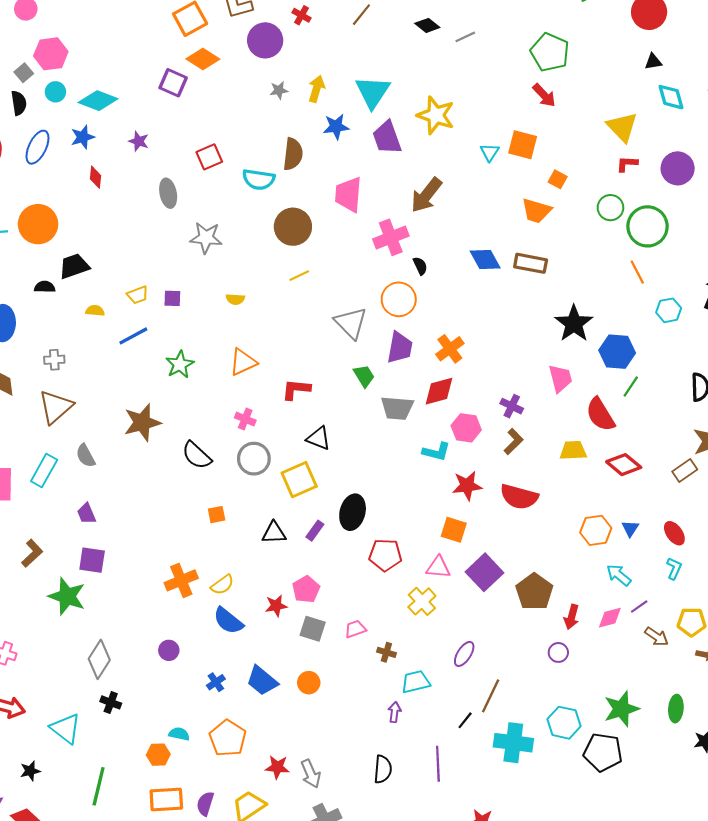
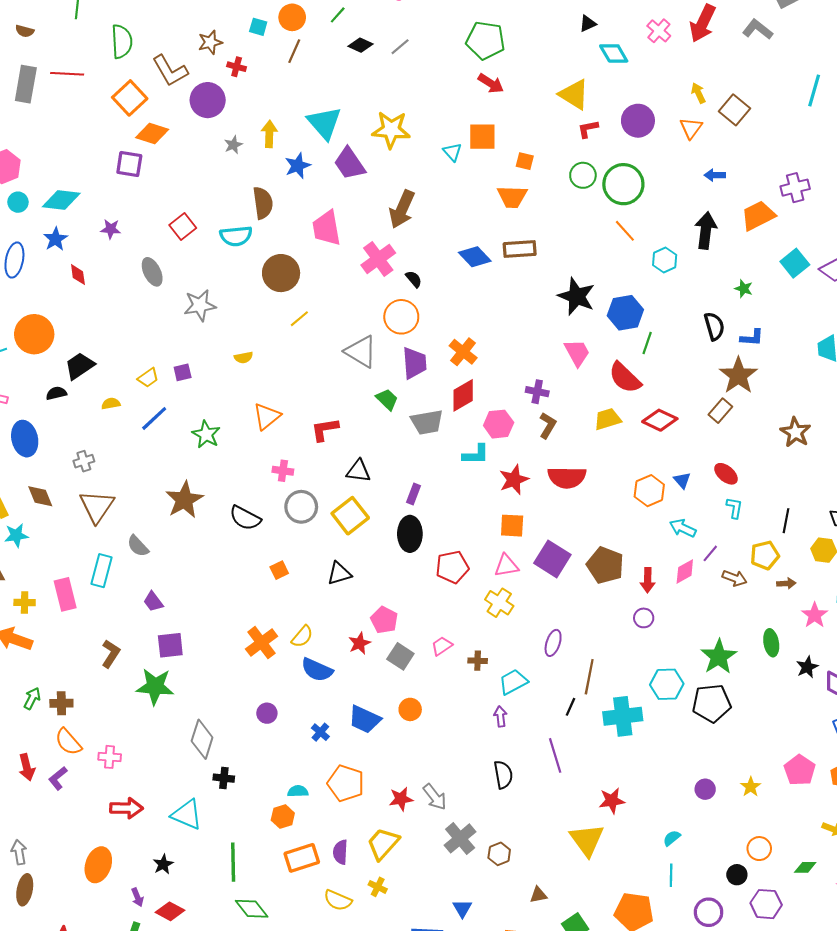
purple rectangle: (315, 531) -> (414, 494), moved
gray square: (313, 629) -> (400, 656), turned 30

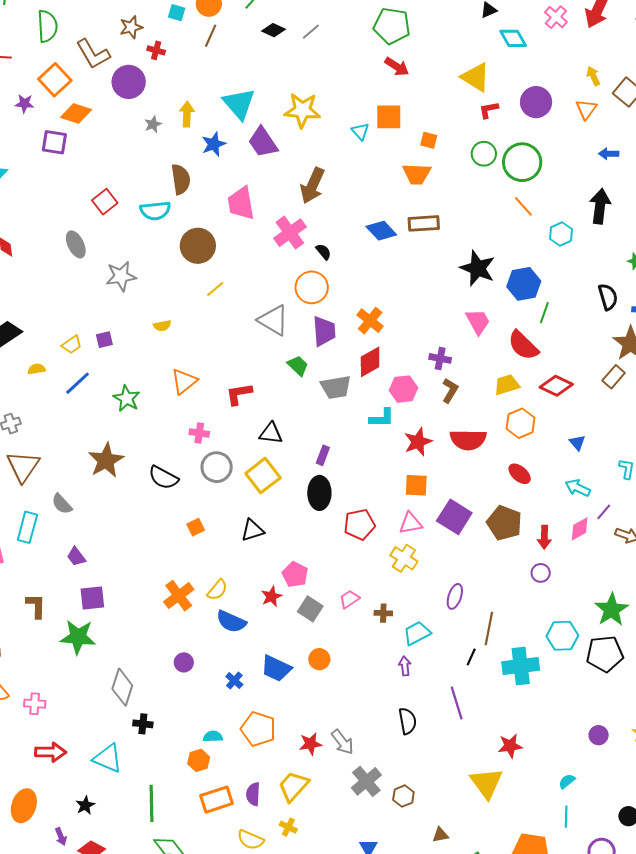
purple star: (111, 229) -> (24, 104), moved
red ellipse: (726, 474) -> (520, 474), moved
orange hexagon: (649, 491) -> (520, 423), moved
brown L-shape: (111, 654) -> (36, 606), turned -32

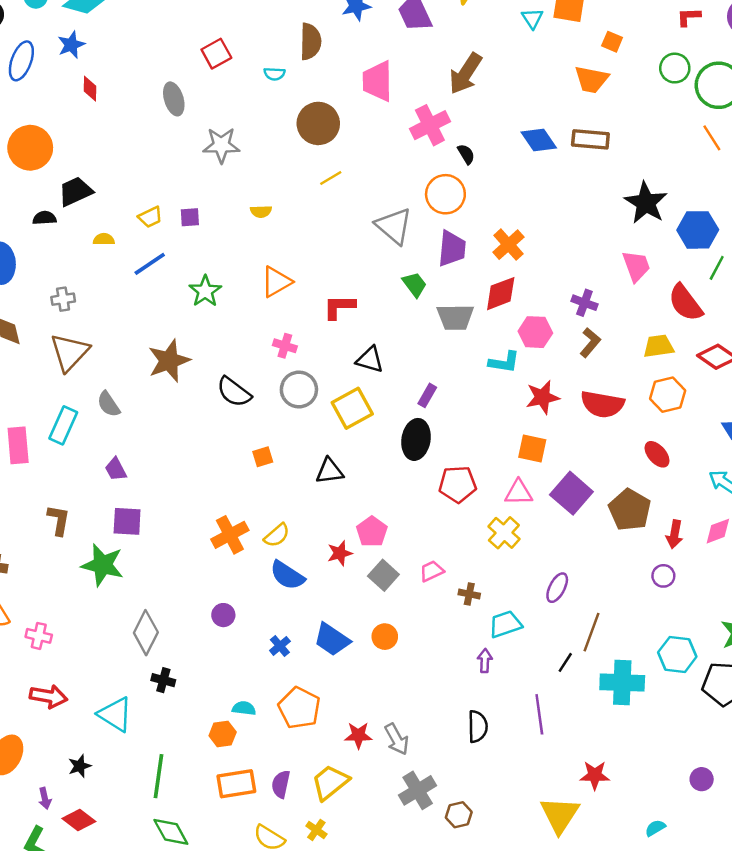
cyan semicircle: (155, 211) -> (274, 74), size x0.6

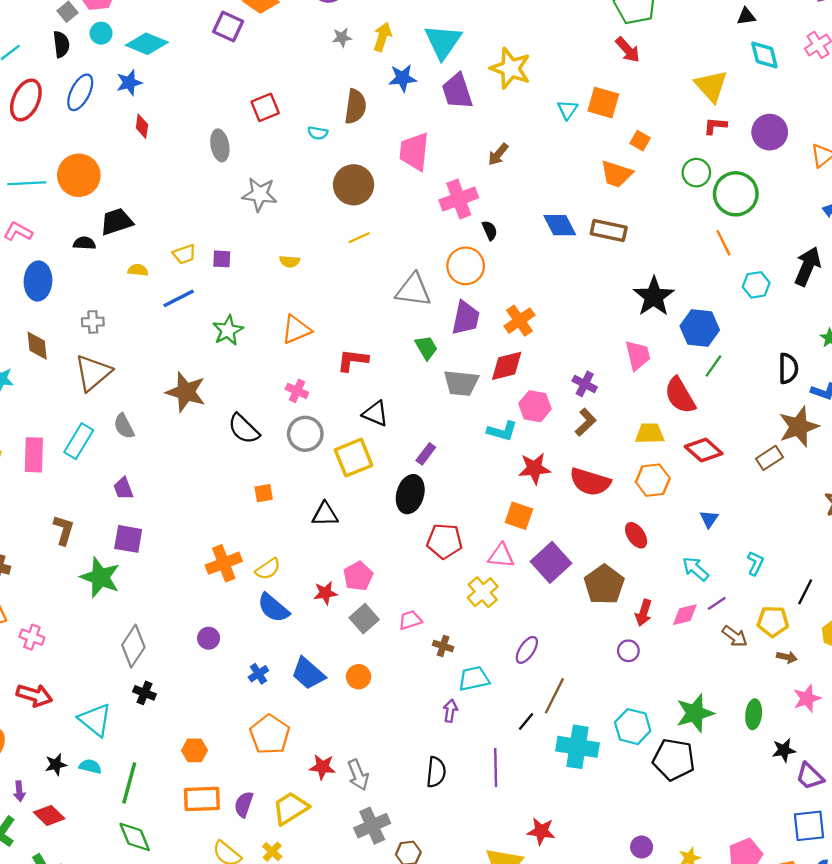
brown arrow: (465, 74) -> (498, 154), size x0.6
gray triangle: (394, 226) -> (413, 290), turned -39
brown star: (169, 361) -> (186, 392), turned 30
cyan semicircle: (244, 708) -> (90, 766), moved

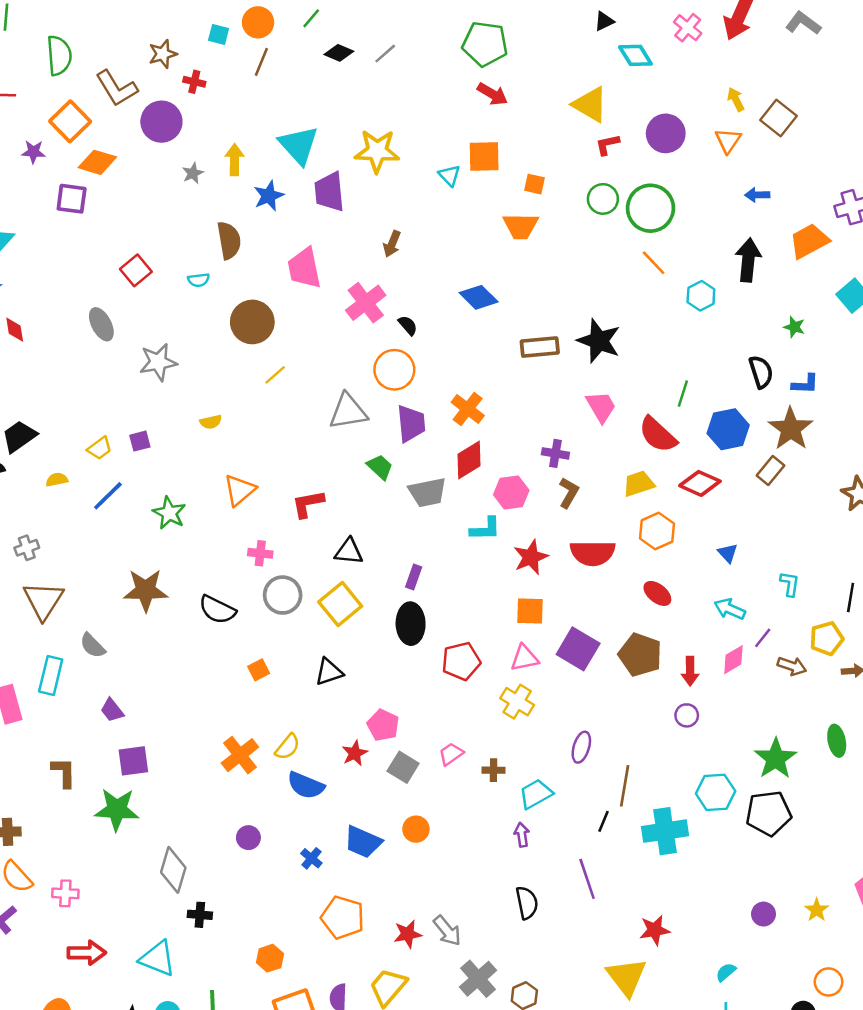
purple trapezoid: (457, 91) -> (329, 192), turned 30
brown rectangle: (609, 231) -> (540, 347), moved
blue hexagon: (700, 328) -> (728, 429), moved

